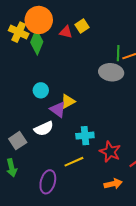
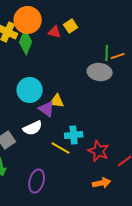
cyan circle: (41, 90) -> (30, 90), size x1.6
yellow triangle: (68, 101) -> (57, 101), turned 35
yellow line: (74, 162) -> (61, 148), moved, turned 54

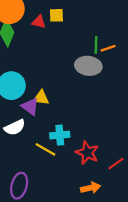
yellow square: (71, 26) -> (56, 15), turned 32

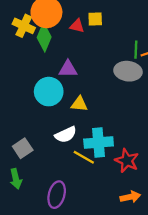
purple triangle: (30, 106) -> (68, 69), moved, turned -36
white semicircle: (15, 127) -> (66, 135), moved
cyan cross: (60, 135) -> (99, 143), size x1.4

